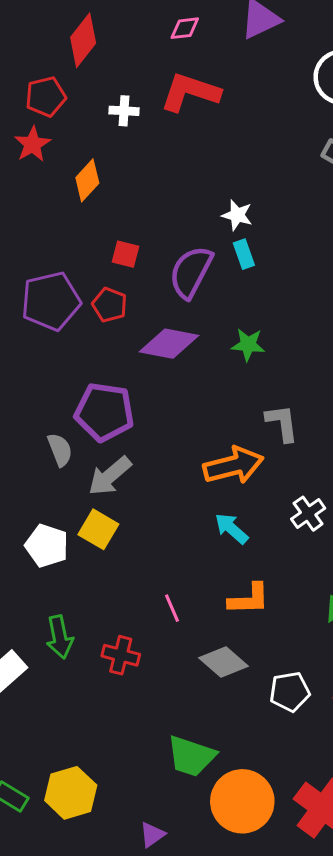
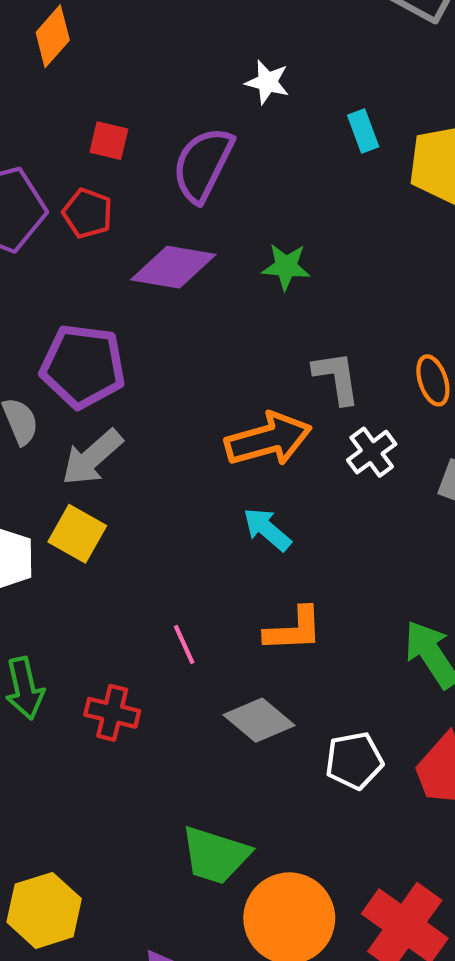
cyan rectangle: (244, 254) -> (363, 131), moved
white cross: (308, 514) -> (372, 452), moved

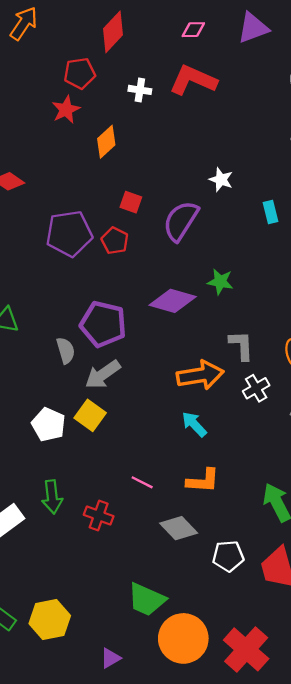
purple diamond: (173, 267) -> (173, 301), moved
pink line: (184, 644) -> (142, 482), turned -45

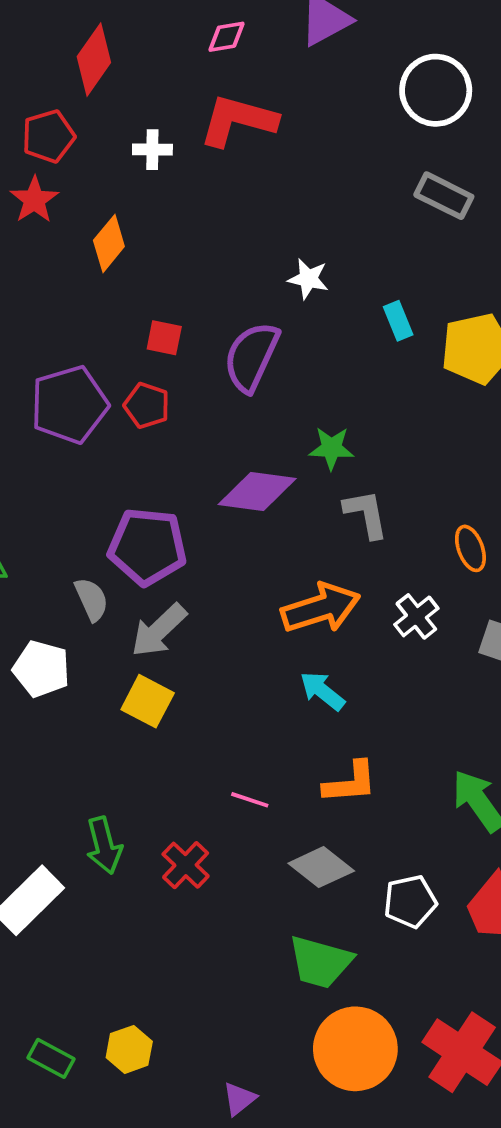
gray L-shape: (241, 345) -> (366, 514), moved
white pentagon: (49, 425) -> (41, 669), moved
red cross: (99, 515) -> (186, 865), turned 32
green trapezoid: (147, 600) -> (320, 962), moved
yellow hexagon: (50, 620) -> (129, 1049), size x0.7

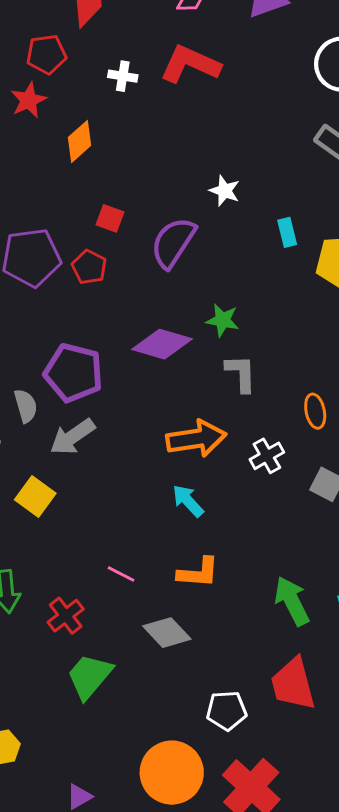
yellow square: (148, 701) -> (35, 496), moved
white pentagon: (410, 901) -> (227, 711), moved
green trapezoid: (320, 962) -> (90, 676), moved, turned 106

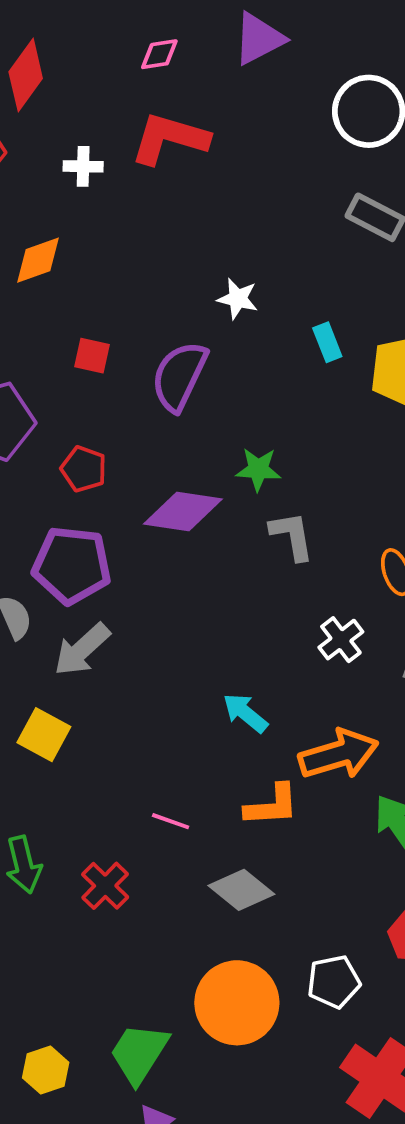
orange diamond: (79, 141) -> (38, 260), turned 30
red pentagon: (89, 267) -> (84, 469), moved
orange arrow: (196, 439) -> (339, 754), moved
green trapezoid: (90, 676) -> (139, 1053), moved
orange circle: (172, 773) -> (237, 1003), moved

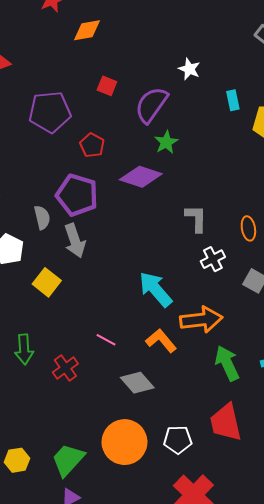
green star: (258, 469) -> (166, 142), moved, turned 30
gray L-shape: (292, 536) -> (196, 218), moved
gray arrow: (82, 649) -> (75, 241), turned -76
cyan arrow: (245, 713) -> (155, 289), size x1.5
orange L-shape: (272, 805) -> (161, 341), turned -136

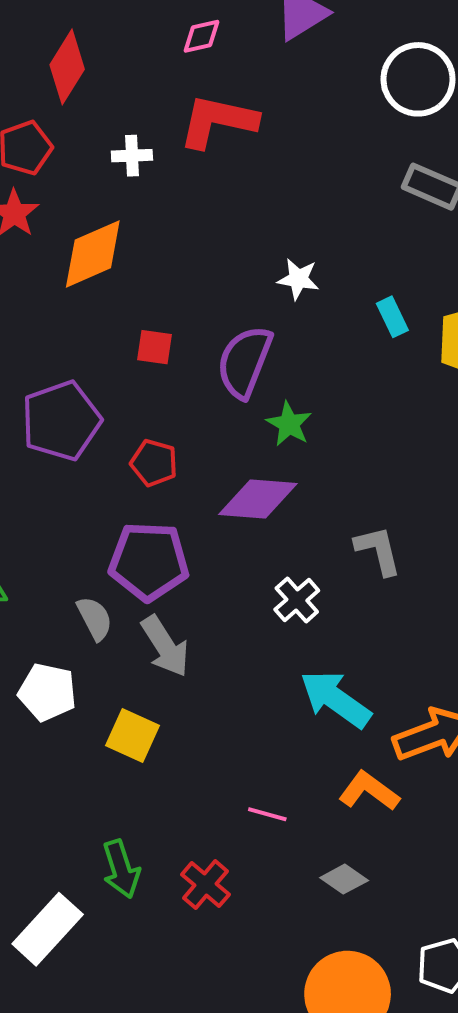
orange diamond: (87, 30) -> (93, 254), size x1.4
white cross: (213, 259) -> (297, 600), moved
gray diamond: (137, 383) -> (344, 879), size x0.7

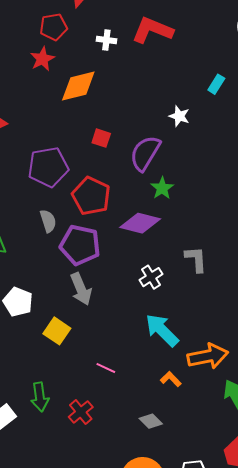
cyan rectangle: (392, 317) -> (216, 84), moved, turned 48
red pentagon: (154, 463) -> (91, 196), size x1.6
gray semicircle: (95, 618) -> (48, 221), moved
orange L-shape: (369, 791) -> (171, 379), size x0.7
pink line: (267, 814) -> (106, 368), moved

